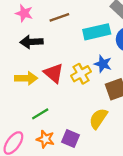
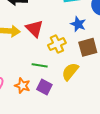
yellow cross: (81, 74) -> (57, 44), moved
green line: (40, 114) -> (40, 65), moved, turned 35

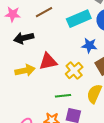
red triangle: (34, 29) -> (48, 62), turned -42

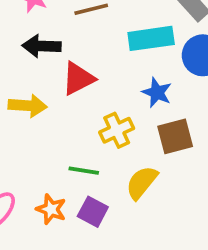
red triangle: (48, 62) -> (78, 79), moved, turned -30

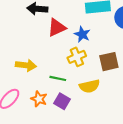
blue star: (157, 93) -> (82, 34), moved
yellow arrow: (28, 106) -> (26, 65), moved
yellow semicircle: (142, 183) -> (89, 86), turned -144

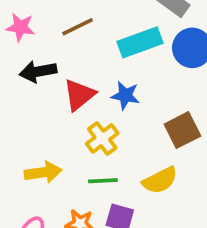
yellow cross: (77, 57) -> (102, 138), moved

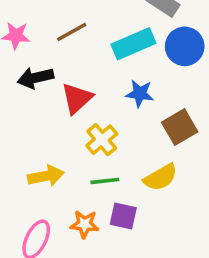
blue star: (125, 95) -> (140, 94), moved

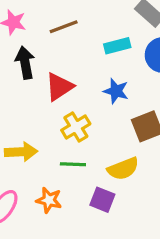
cyan rectangle: (133, 44) -> (117, 46), size x0.7
black arrow: (35, 78) -> (25, 63), turned 84
purple square: (123, 216) -> (102, 200), moved

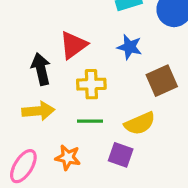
black arrow: (25, 63) -> (41, 69), moved
yellow cross: (76, 127) -> (91, 84), turned 32

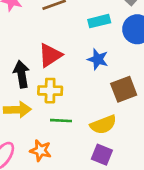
yellow cross: (91, 84) -> (50, 91), moved
purple square: (121, 155) -> (102, 155), moved

